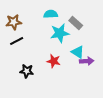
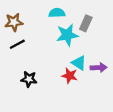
gray rectangle: (76, 23) -> (86, 23), turned 72
cyan triangle: (78, 52) -> (79, 63), moved
red star: (54, 61) -> (70, 76), moved

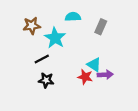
cyan star: (67, 35) -> (55, 38), moved, turned -30
black line: (17, 44) -> (42, 59), moved
purple arrow: (99, 67) -> (105, 75), moved

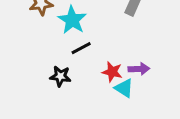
black line: (42, 59) -> (81, 48), moved
cyan triangle: (94, 65) -> (124, 88), moved

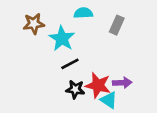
red star: (112, 72) -> (98, 85), size x1.4
black star: (60, 76) -> (75, 89), moved

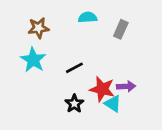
cyan star: (62, 38) -> (33, 60), moved
black star: (75, 89) -> (74, 104), moved, turned 30

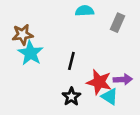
brown star: (38, 28) -> (23, 35), moved
black line: (74, 68) -> (71, 61), turned -48

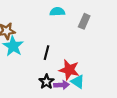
purple arrow: (123, 79) -> (62, 85), moved

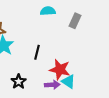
black star: (46, 82) -> (19, 82), moved

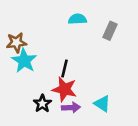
red star: (60, 70) -> (64, 89), moved
purple arrow: (52, 85) -> (71, 107), moved

